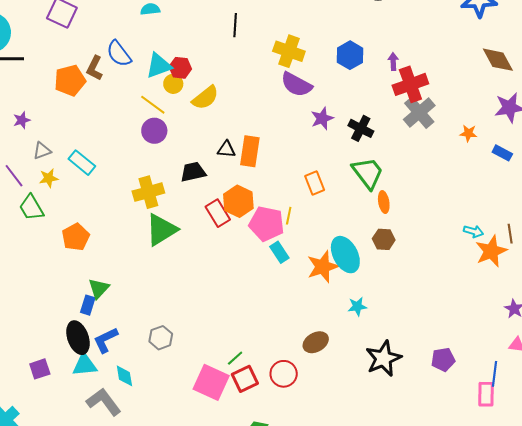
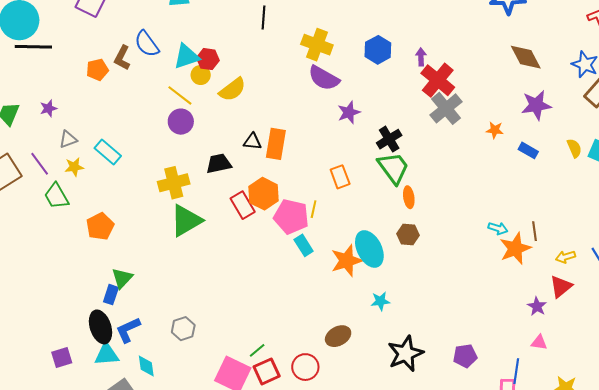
orange pentagon: (70, 80) -> (97, 70), size x0.7
red cross: (410, 84) -> (438, 80), turned -32
black cross: (361, 128) -> (389, 139), moved, turned 30

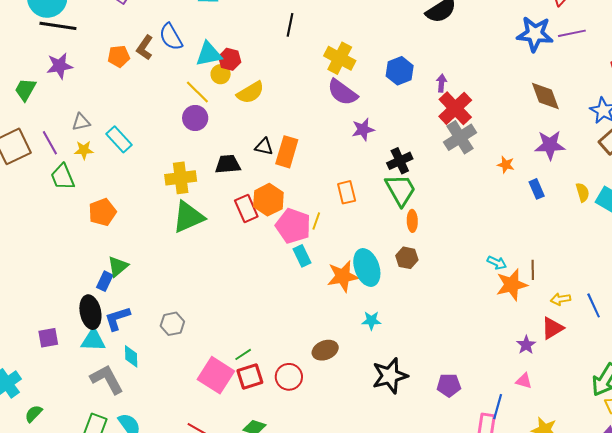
purple star: (48, 108) -> (60, 66), moved, size x1.5
blue rectangle: (528, 150) -> (537, 189), turned 30

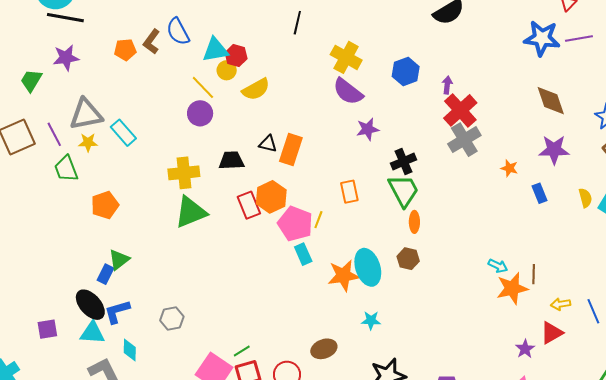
gray triangle: (81, 122) -> (86, 114), size x1.8
black ellipse: (90, 312) -> (90, 305), turned -32

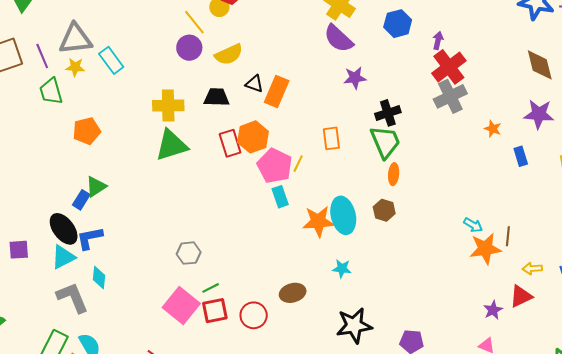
yellow semicircle: (256, 89) -> (229, 54), moved
gray hexagon: (172, 319) -> (189, 253), moved
cyan triangle: (92, 333) -> (63, 257), turned -36

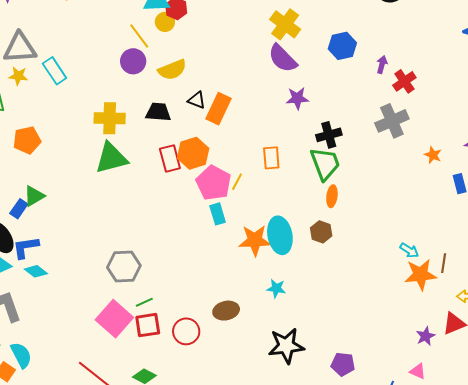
red cross: (449, 67) -> (404, 81), moved, size x0.7
gray hexagon: (189, 253) -> (124, 266), size x1.4
cyan diamond: (99, 277) -> (36, 271), moved, turned -60

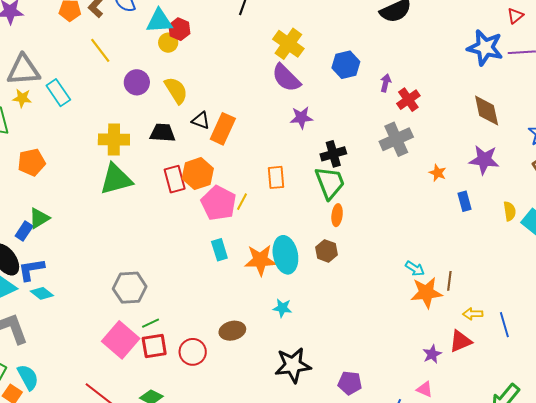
yellow line: (139, 36) -> (100, 50), moved
yellow semicircle: (172, 70) -> (176, 90), turned -100
cyan rectangle: (218, 214) -> (219, 250), moved

